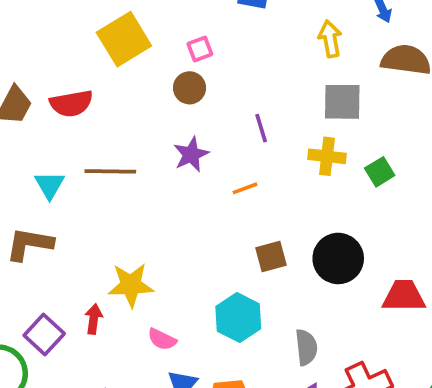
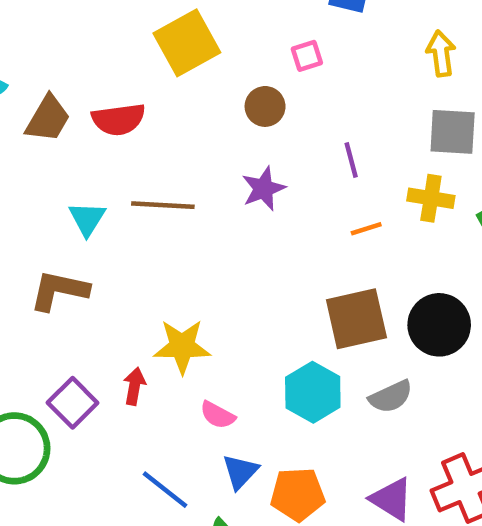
pink square: (200, 49) -> (307, 56), moved
orange line: (245, 188) -> (366, 229), moved
brown square: (271, 256) -> (356, 319), size x1.6
gray semicircle: (306, 347) -> (391, 397), moved, turned 69

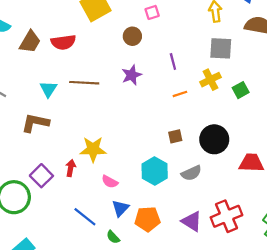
yellow cross: (431, 198) -> (210, 80), turned -36
brown square: (356, 319) -> (175, 136), size x0.5

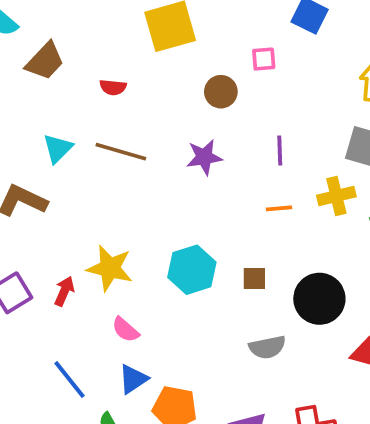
red semicircle: (63, 42) -> (113, 87), moved, size x0.6
cyan hexagon: (155, 171) -> (192, 270), moved

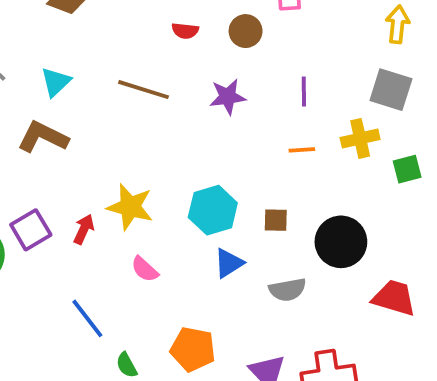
red semicircle: (113, 87) -> (185, 31), moved
cyan triangle: (58, 148) -> (56, 82), moved
blue triangle: (133, 379) -> (229, 263), moved

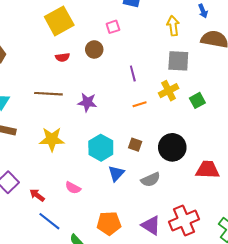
purple star: (228, 97) -> (87, 102), moved, turned 30
yellow star: (130, 207) -> (52, 139), moved
brown square: (276, 220) -> (135, 145), turned 32
red arrow: (84, 229) -> (37, 195), moved, turned -63

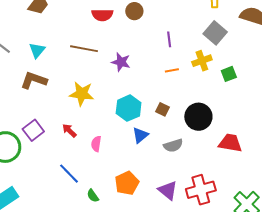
red semicircle: (63, 57) -> (102, 15), size x1.5
gray square: (178, 61) -> (215, 33), turned 30
pink semicircle: (73, 188) -> (96, 144), turned 63
red arrow: (37, 195) -> (69, 131), moved
orange pentagon: (109, 223) -> (127, 183), turned -30

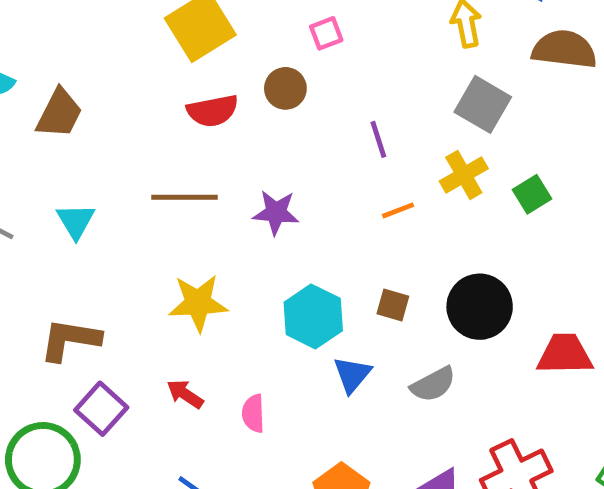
brown L-shape: (34, 80) -> (70, 340), moved

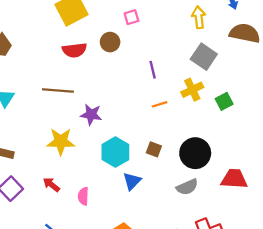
purple star: (276, 213) -> (91, 115), moved
gray semicircle: (433, 384) -> (187, 187), moved

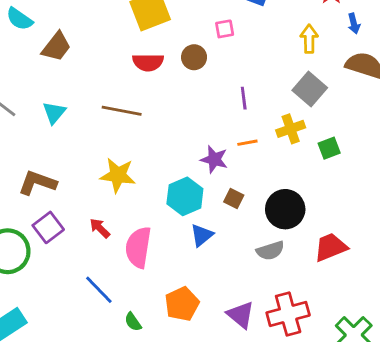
purple star: (91, 115) -> (214, 159), moved
red trapezoid: (234, 179) -> (331, 247), turned -32
pink semicircle: (83, 196) -> (138, 247), size x1.8

